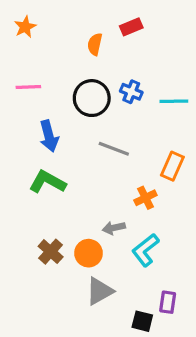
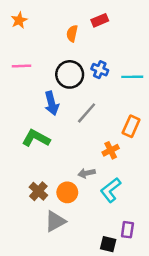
blue arrow: (49, 136) -> (52, 103), moved
gray line: (114, 149) -> (87, 113), turned -70
gray triangle: (100, 291) -> (55, 221), moved

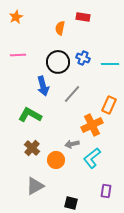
red rectangle: (100, 20) -> (83, 17), turned 32
orange cross: (111, 150) -> (92, 125), size x1.5
brown cross: (38, 191) -> (32, 148), moved
gray triangle: (55, 221) -> (35, 186), moved
black square: (108, 244) -> (71, 203), moved

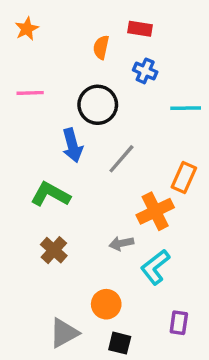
blue cross: (83, 58) -> (145, 71), moved
orange circle: (56, 160) -> (106, 304), moved
gray triangle: (35, 186) -> (64, 333), moved

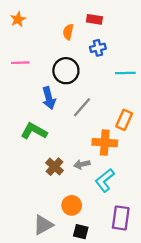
blue cross: (145, 71) -> (98, 48), turned -35
orange cross: (155, 211) -> (105, 143), turned 30
brown cross: (54, 250) -> (55, 167), moved
purple rectangle: (179, 323) -> (121, 218), size x1.5

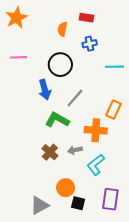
orange star: (18, 19) -> (17, 18), size x1.5
green L-shape: (34, 131) -> (57, 120), moved
black square: (81, 232) -> (78, 203), moved

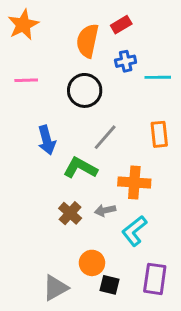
red rectangle: (86, 18) -> (121, 25), turned -40
orange semicircle: (62, 29) -> (88, 41), size x1.6
cyan line: (115, 67) -> (158, 77), moved
blue arrow: (45, 90) -> (47, 140), moved
orange rectangle: (114, 109) -> (159, 134), moved, turned -30

